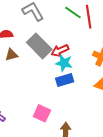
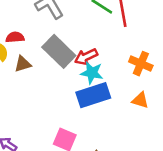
blue rectangle: (65, 80) -> (93, 95), size x1.4

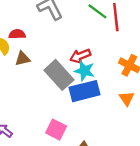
gray rectangle: (59, 51) -> (59, 75), moved
orange triangle: (140, 100) -> (127, 98), turned 35

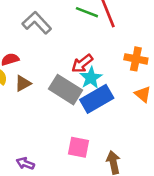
cyan star: (84, 71) -> (91, 78), turned -30

